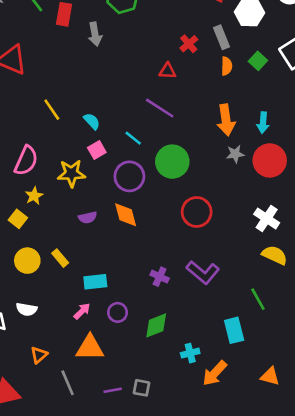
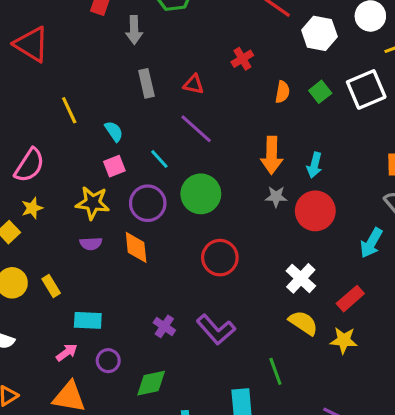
gray rectangle: (221, 37) -> (146, 83), moved
red triangle: (167, 71) -> (194, 84), moved
yellow star: (71, 173) -> (93, 203), moved

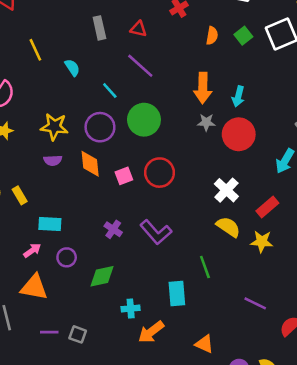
pink square: (114, 166) -> (124, 176), moved

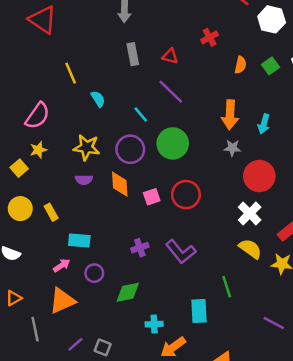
cyan semicircle: (72, 68) -> (98, 99), moved
red circle: (239, 134) -> (259, 176), moved
purple cross: (113, 229) -> (140, 248), turned 35
orange triangle: (34, 287) -> (62, 301), turned -36
purple line: (49, 332) -> (75, 344), turned -42

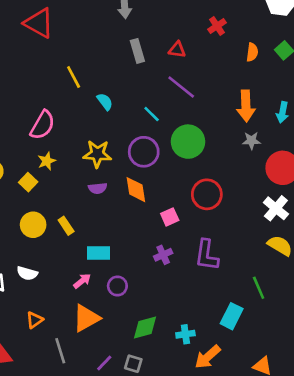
pink square: (152, 197) -> (170, 217), moved
purple L-shape: (181, 252) -> (207, 255), turned 52
green diamond: (128, 292) -> (145, 327), moved
cyan rectangle: (199, 311) -> (232, 316), turned 35

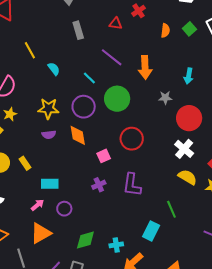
red triangle: (177, 50) -> (116, 23), moved
orange arrow: (246, 106) -> (145, 67), moved

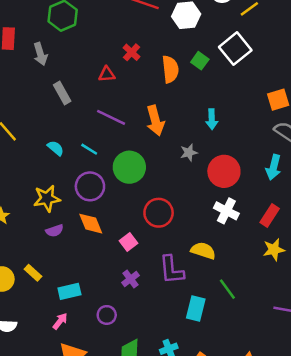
orange semicircle: (165, 31) -> (170, 69), size x1.5
cyan semicircle: (54, 69) -> (56, 148), moved
yellow semicircle: (187, 177) -> (203, 251), moved
purple circle: (64, 209) -> (107, 315), moved
cyan rectangle: (151, 231) -> (196, 308), moved

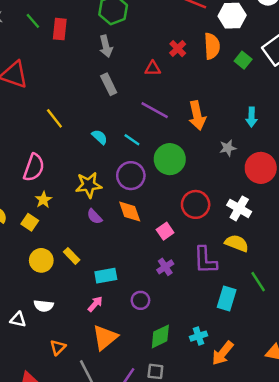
gray arrow: (40, 54) -> (106, 46), moved
orange semicircle: (170, 69) -> (212, 46), moved
white cross: (226, 211) -> (239, 208), moved
purple semicircle: (55, 231) -> (95, 216), turned 63

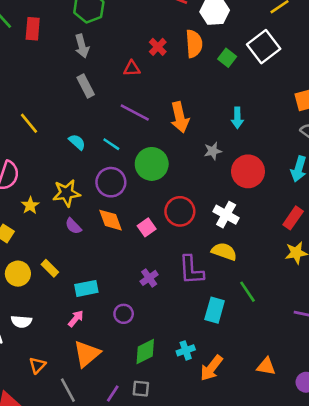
yellow star: (43, 200) -> (30, 205), moved
pink square: (165, 231) -> (147, 227), moved

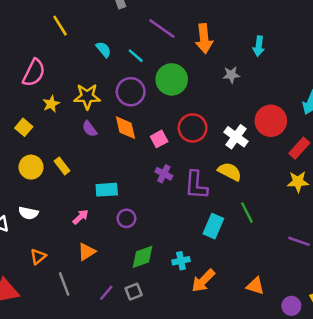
red circle: (248, 171) -> (271, 121), moved
purple cross: (149, 278) -> (164, 174), moved, turned -35
cyan rectangle: (86, 288) -> (107, 190), moved
orange triangle: (87, 354) -> (87, 252), size x0.7
gray square: (141, 389) -> (134, 292), turned -35

